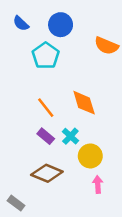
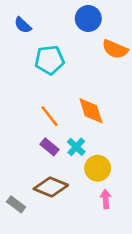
blue circle: (61, 25) -> (88, 18), moved
cyan pentagon: (46, 56) -> (49, 60), turned 30
gray rectangle: (16, 203) -> (16, 204), moved

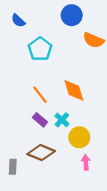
cyan pentagon: (49, 60) -> (40, 49), turned -30
gray rectangle: (16, 204) -> (13, 167), turned 56

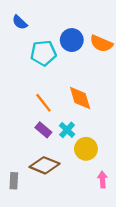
blue circle: (72, 15) -> (72, 40), moved
cyan pentagon: (40, 49) -> (43, 53), turned 30
pink arrow: (86, 162) -> (102, 180), moved

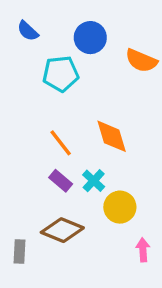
blue circle: (72, 40) -> (90, 38), moved

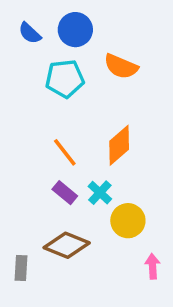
blue circle: (90, 38) -> (75, 30), moved
orange semicircle: (141, 61) -> (121, 66), moved
orange diamond: (112, 136) -> (119, 145), turned 66

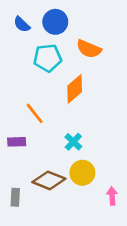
orange diamond: (119, 145) -> (75, 89), moved
orange line: (65, 152) -> (35, 113), moved
purple rectangle: (65, 193) -> (17, 142), moved, turned -42
yellow circle: (128, 221) -> (82, 173), moved

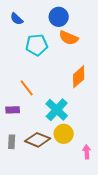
blue circle: (55, 22) -> (59, 17), moved
orange diamond: (75, 89) -> (79, 77), moved
cyan cross: (73, 142) -> (57, 110), size x1.6
gray rectangle: (15, 197) -> (12, 142), moved

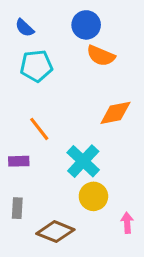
cyan pentagon: (37, 45) -> (36, 66), moved
orange diamond: (79, 77) -> (115, 113), turned 30
brown diamond: (38, 140) -> (55, 232), moved

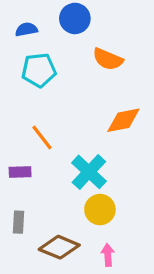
blue circle: (86, 25) -> (75, 18), moved
blue semicircle: (25, 28) -> (26, 29), turned 126
pink arrow: (127, 223) -> (108, 255), moved

